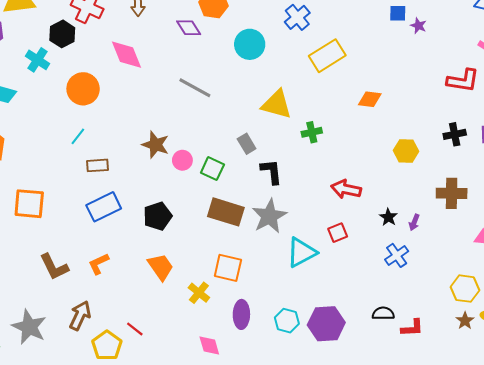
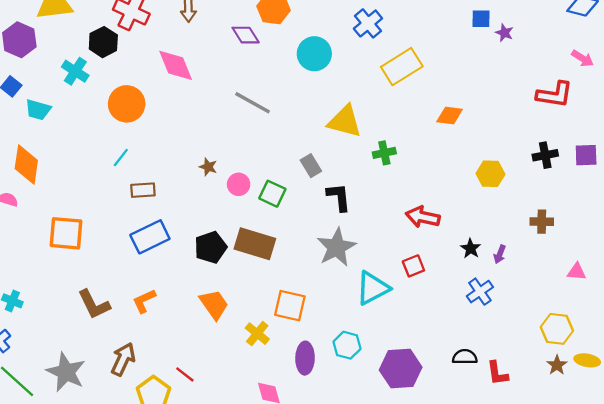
brown star: (155, 145) -> (208, 167), size x0.6
brown cross: (452, 193) -> (542, 222), size x0.7
brown rectangle: (226, 212) -> (255, 244), moved
cyan hexagon: (287, 321) -> (347, 345), moved
red L-shape: (412, 328) -> (497, 373), turned 85

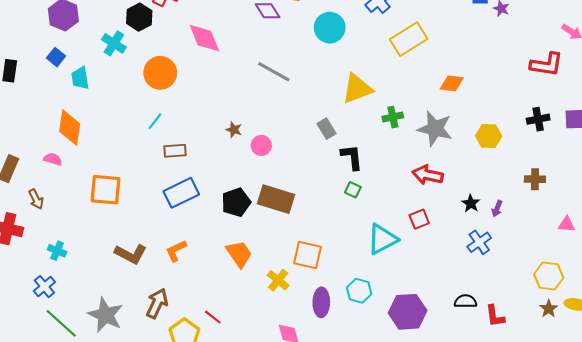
cyan trapezoid: (38, 110) -> (80, 78), turned 65
yellow triangle: (345, 121) -> (357, 89), turned -36
green square: (272, 194) -> (353, 190), moved, size x0.7
gray star: (337, 247) -> (435, 129), moved, turned -30
brown L-shape: (94, 304) -> (131, 254), turned -36

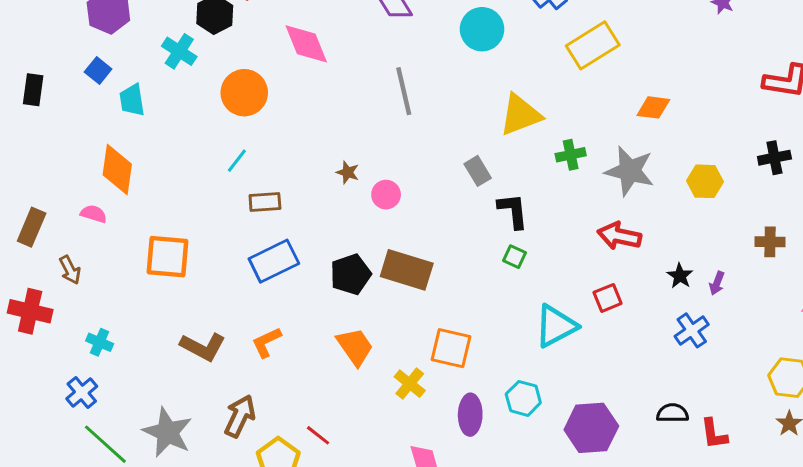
gray line: (274, 72) -> (404, 91), turned 48

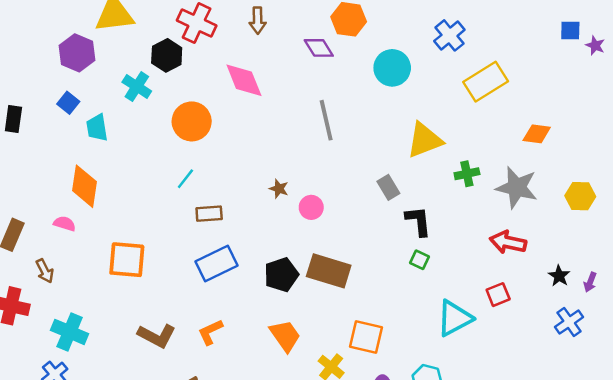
cyan cross: (100, 342) -> (70, 332), size x1.6

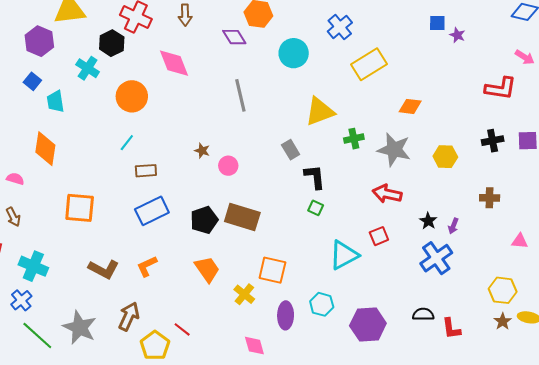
pink semicircle: (65, 224) -> (15, 179), moved
blue cross: (569, 322) -> (436, 258), size x1.4

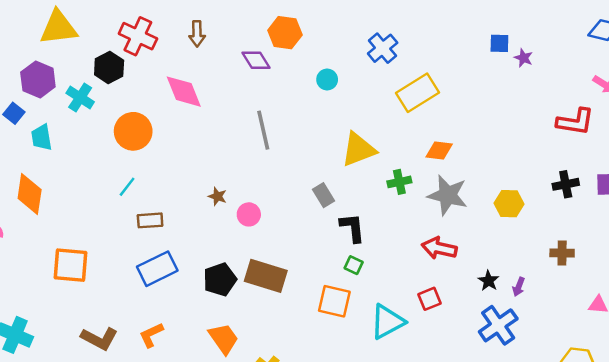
purple hexagon: (39, 41) -> (38, 80), moved
cyan circle: (294, 53) -> (327, 80), size x0.6
orange diamond: (410, 106) -> (439, 151), moved
orange square: (272, 270) -> (334, 301), moved

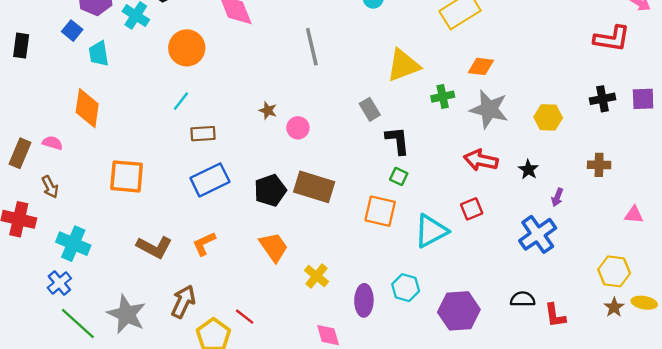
black star: (489, 281) -> (528, 169), moved

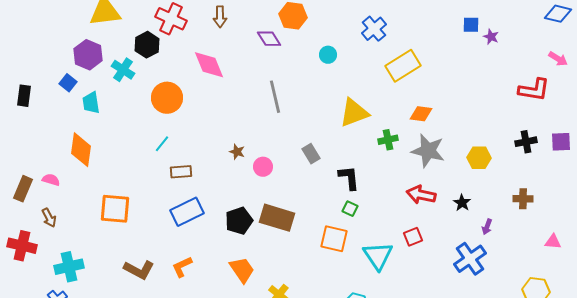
gray rectangle: (370, 109) -> (311, 154), moved
cyan triangle: (431, 231) -> (378, 256), turned -36
cyan cross: (73, 244) -> (69, 267), turned -36

